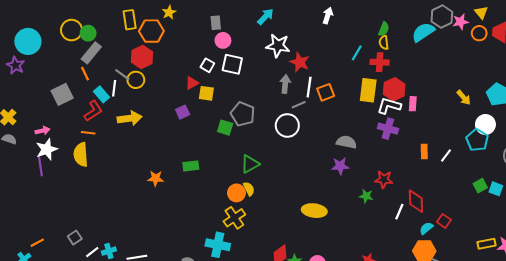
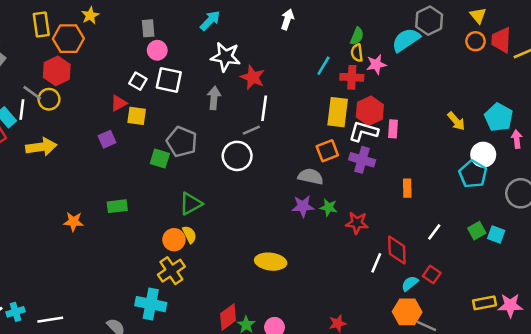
pink star: (461, 22) -> (376, 64), moved
gray arrow: (285, 84) -> (214, 98), moved
orange square: (326, 92) -> (327, 151), moved
white line: (446, 156) -> (434, 232), moved
green star: (366, 196) -> (329, 207), moved

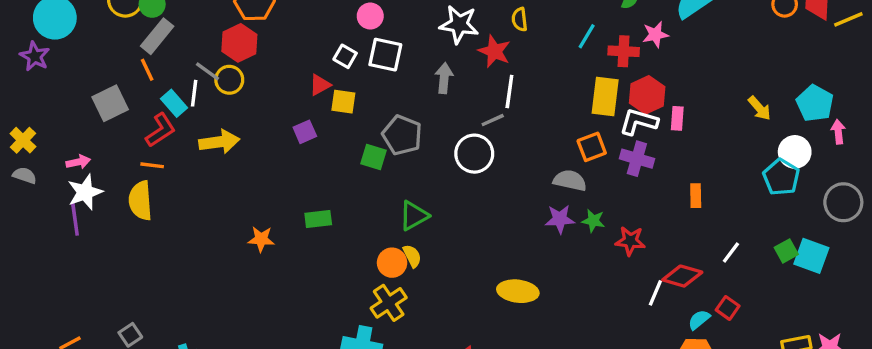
yellow semicircle: (357, 53) -> (520, 19), moved
cyan square: (496, 235) -> (811, 256), size x1.5
red diamond: (397, 250) -> (682, 276), turned -72

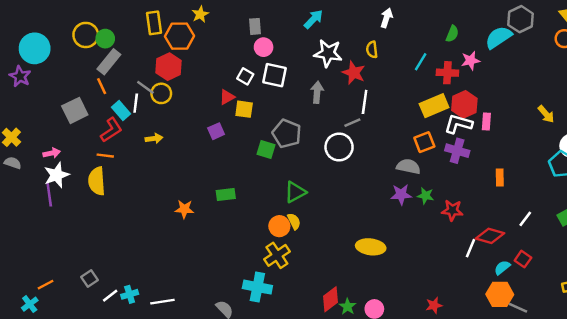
yellow rectangle: (605, 97) -> (434, 106), turned 60
yellow arrow: (219, 142) -> (154, 138), size x0.6

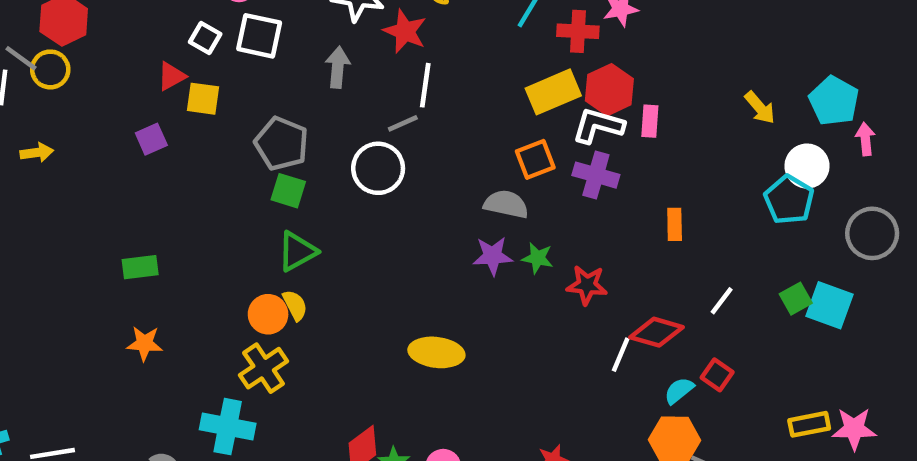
green square: (266, 149) -> (288, 191), moved
green rectangle: (226, 194) -> (140, 267), moved
orange star: (184, 209) -> (145, 343), moved

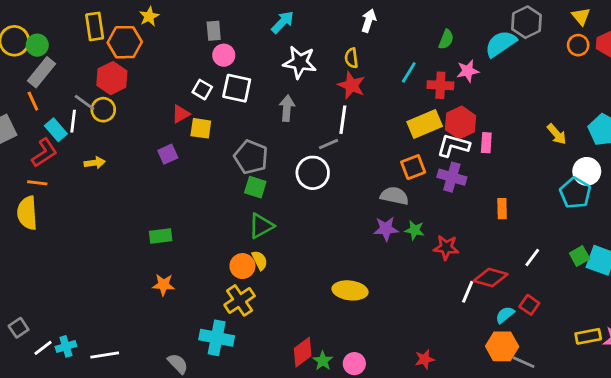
red star: (405, 31) -> (351, 85), moved

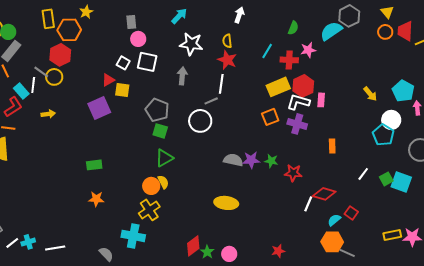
purple square: (168, 154) -> (99, 108), size x1.6
gray semicircle: (394, 196) -> (233, 160), moved
white line: (532, 257) -> (363, 174), moved

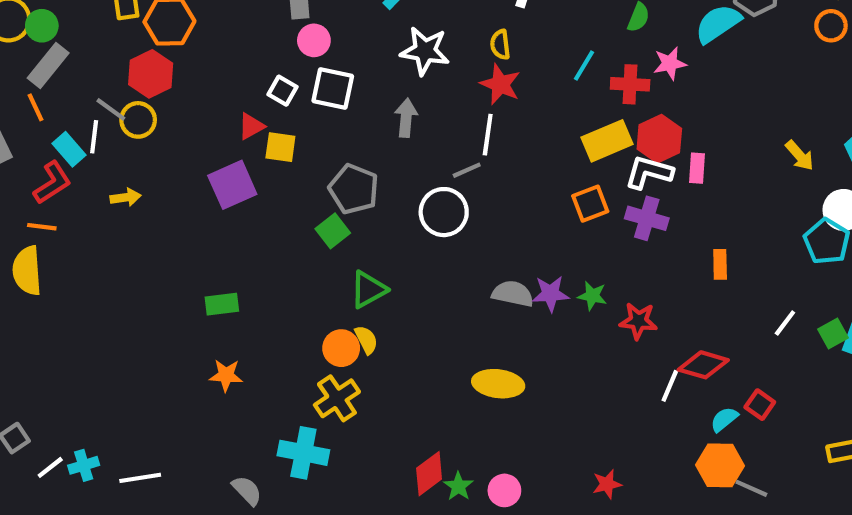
green square: (160, 131) -> (333, 231), moved, turned 35

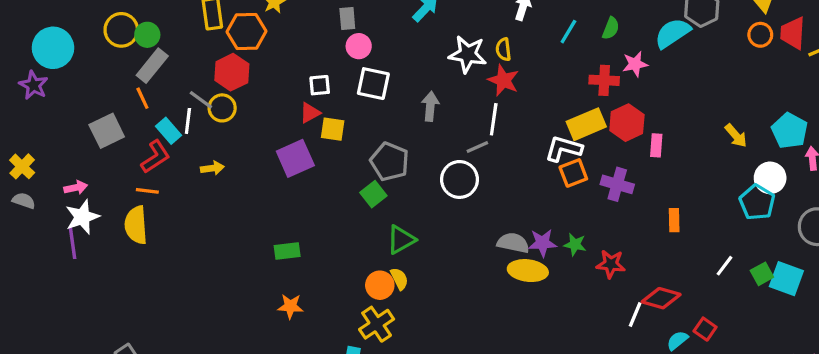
white star: (425, 51) -> (468, 54), moved
cyan line: (584, 66) -> (568, 32), moved
white square: (283, 91) -> (320, 85), moved, turned -35
white L-shape: (649, 172) -> (564, 149), moved
yellow ellipse: (498, 384) -> (528, 271), moved

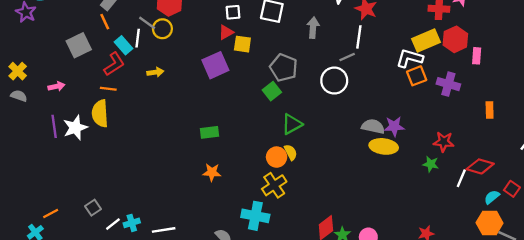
white star: (82, 217) -> (75, 128), moved
green star: (575, 245) -> (431, 164), moved

